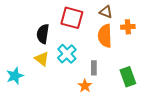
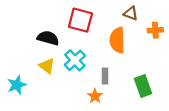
brown triangle: (106, 12) -> (131, 13), moved
orange cross: (128, 27) -> (155, 30), moved
black semicircle: (43, 34) -> (48, 38), turned 96

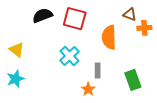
brown triangle: (131, 13) -> (130, 14), moved
black semicircle: (48, 38) -> (42, 15), moved, turned -36
yellow triangle: (47, 66) -> (17, 50), moved

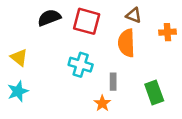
brown triangle: (130, 14) -> (134, 15), moved
cyan cross: (70, 56) -> (81, 65), turned -30

